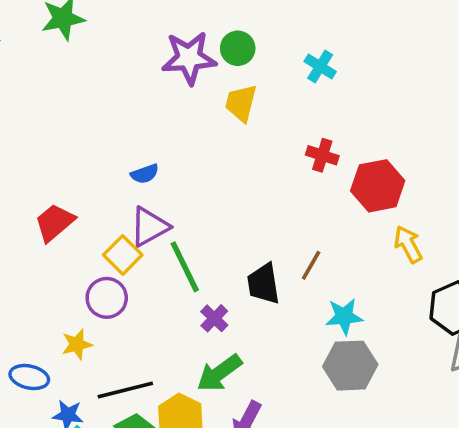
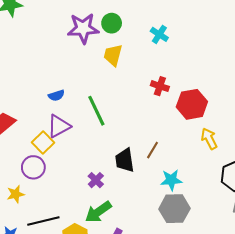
green line: (185, 267) -> (96, 111), moved

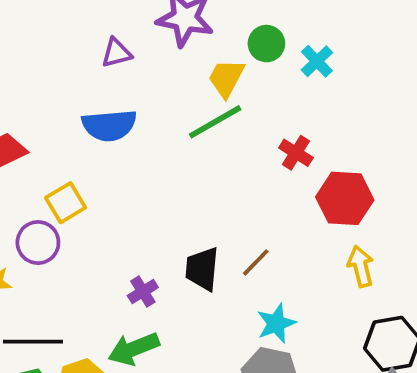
green circle: (112, 23) -> (266, 44), moved
blue semicircle: (56, 95) -> (109, 125), size x1.8
green line: (96, 111) -> (215, 122), moved, turned 72
purple triangle: (59, 126) -> (117, 53), moved, size x0.7
cyan star: (171, 180) -> (276, 323), turned -30

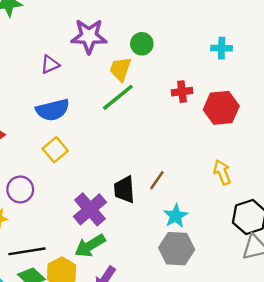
cyan cross: (317, 61) -> (222, 48), moved, turned -36
red cross: (296, 153) -> (182, 92), moved, turned -30
red hexagon: (345, 198) -> (221, 108), moved
yellow square: (66, 203) -> (55, 150), moved
purple cross: (143, 292) -> (90, 209), size x1.8

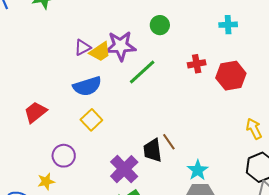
purple star: (89, 36) -> (121, 46), moved
yellow trapezoid: (120, 69) -> (100, 52), moved, turned -140
yellow arrow: (222, 172) -> (254, 129), moved
brown line: (157, 180) -> (169, 142), moved, turned -66

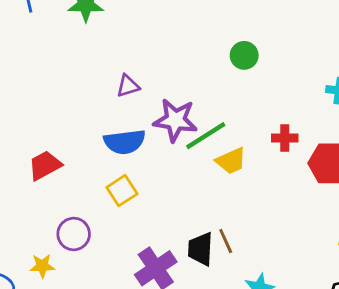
green circle: (160, 25) -> (244, 55), moved
purple star: (121, 46) -> (175, 120), moved
yellow trapezoid: (100, 52) -> (231, 161), moved

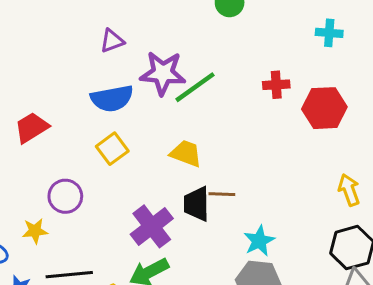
yellow trapezoid: (231, 161) -> (186, 153), moved, turned -132
brown line: (226, 241) -> (222, 194), turned -60

